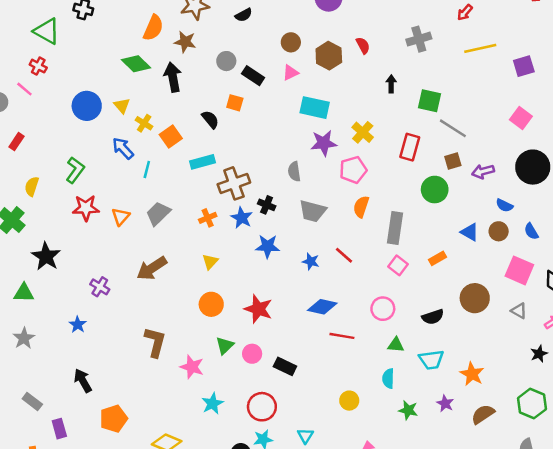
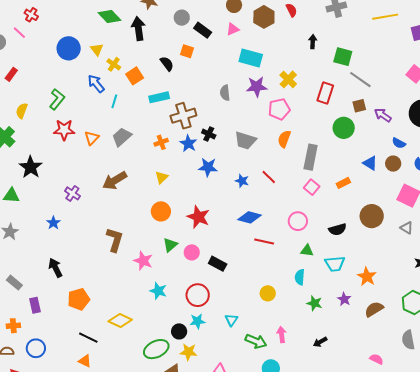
purple arrow: (483, 171) -> (383, 115), turned 48
gray semicircle: (294, 172) -> (225, 93), moved
cyan star: (212, 404) -> (158, 291), turned -30

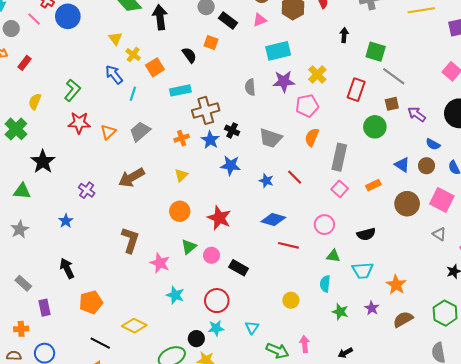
blue circle: (69, 48) -> (68, 16), moved
cyan rectangle: (251, 58) -> (278, 51), turned -30
brown circle: (372, 216) -> (407, 204), moved

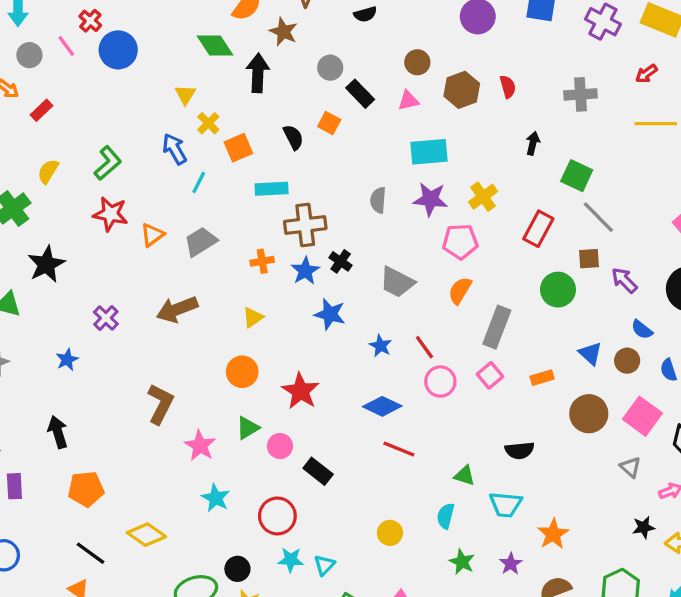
pink circle: (324, 225) -> (440, 382), moved
cyan star: (216, 328) -> (291, 560), moved

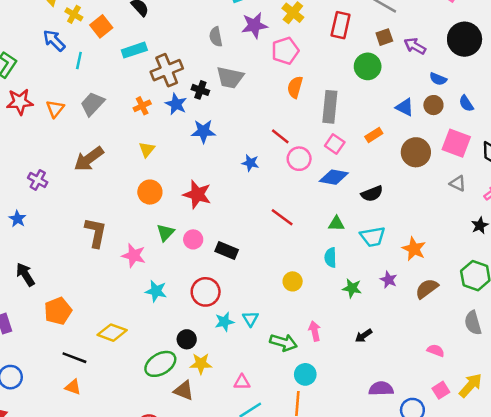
gray trapezoid: (397, 282) -> (230, 78), moved
blue star: (381, 346) -> (250, 163), moved
blue diamond: (382, 406) -> (334, 177), moved
red line: (399, 449) -> (282, 217), turned 30

